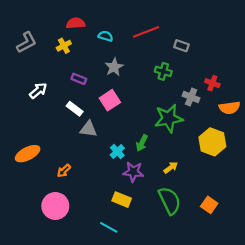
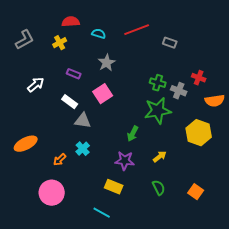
green cross: (163, 71) -> (158, 83), moved
cyan cross: (117, 151) -> (83, 149), moved
green semicircle: (170, 201) -> (159, 188), size x0.6

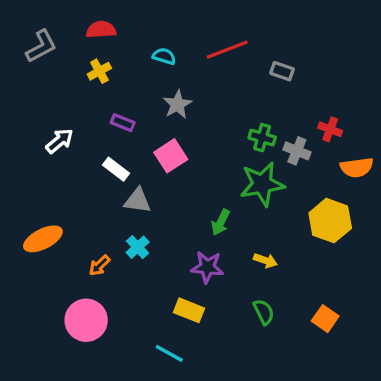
red semicircle: (71, 22) -> (101, 30), moved
gray L-shape: (25, 40) -> (41, 46), moved
yellow arrow: (160, 157) -> (265, 260), turned 56

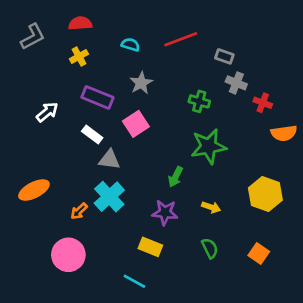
purple rectangle: (123, 123) -> (97, 97), size x1.6
green cross: (262, 138) -> (199, 101), moved
gray cross: (297, 151) -> (236, 83), moved
yellow hexagon: (330, 221) -> (265, 194), moved
cyan cross: (138, 247) -> (109, 197), size x1.6

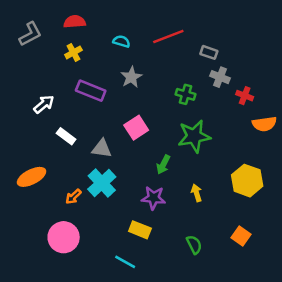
pink square: (136, 124) -> (136, 128), moved
white rectangle: (92, 134) -> (66, 136), moved
yellow arrow: (211, 207) -> (197, 193), turned -126
green semicircle: (210, 248) -> (194, 245), moved

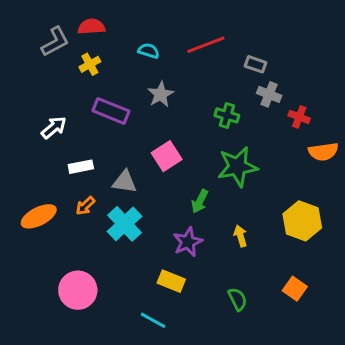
gray L-shape: (30, 34) -> (55, 42), moved
white rectangle: (66, 136) -> (81, 167), turned -48
orange arrow: (73, 197) -> (85, 206), moved
purple star: (153, 198) -> (188, 242), turned -30

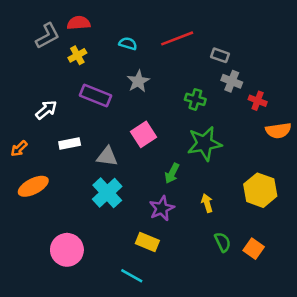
orange arrow: (85, 206) -> (19, 149), moved
green semicircle: (237, 299) -> (223, 242), moved

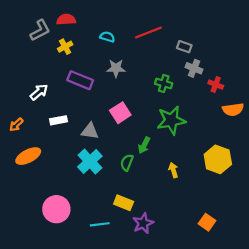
gray star: (138, 81) -> (116, 68), turned 30
purple star: (162, 208) -> (143, 223), moved
green semicircle: (223, 242) -> (127, 163), moved, turned -133
orange square: (254, 249) -> (207, 222), moved
cyan line: (132, 276) -> (100, 224), moved, turned -36

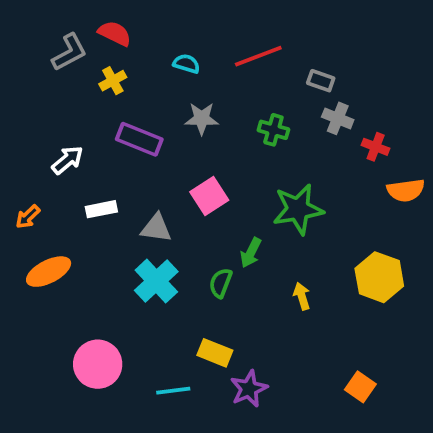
red semicircle: (66, 20) -> (115, 33), turned 30
green cross: (164, 83) -> (273, 130), moved

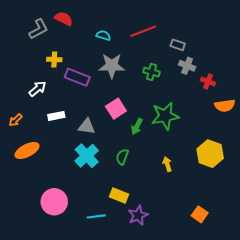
yellow cross: (113, 81) -> (54, 59), moved, turned 32
gray star: (202, 118) -> (112, 66), size x1.4
green arrow: (251, 253) -> (137, 126), moved

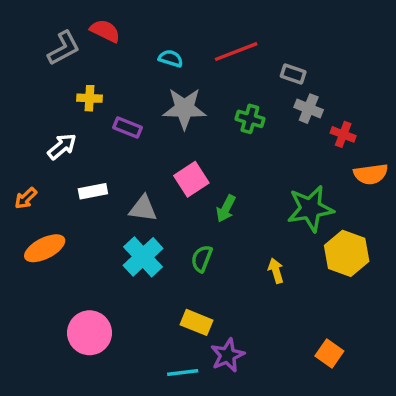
purple rectangle: (77, 77) -> (127, 127), size x0.7
green star: (165, 116) -> (310, 209), moved
cyan line: (96, 216) -> (183, 372), moved

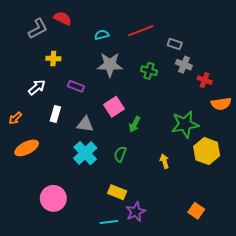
cyan semicircle: (171, 58) -> (102, 35), turned -32
purple rectangle: (127, 127) -> (76, 86), moved
white rectangle: (93, 191) -> (55, 114), turned -63

